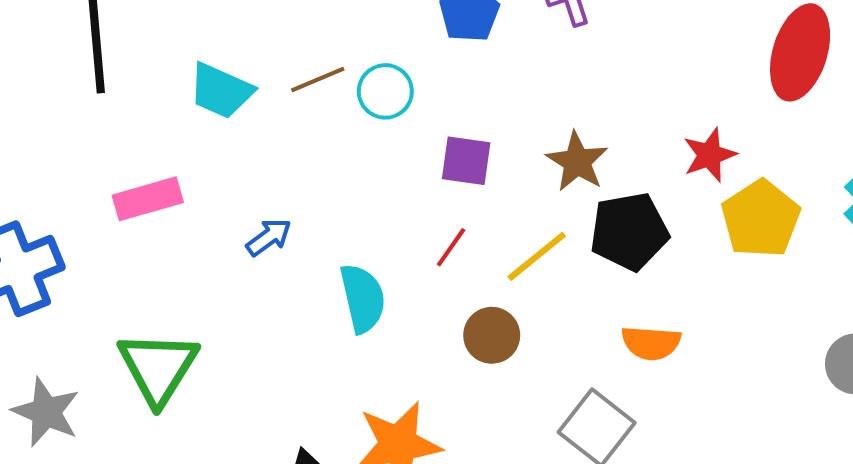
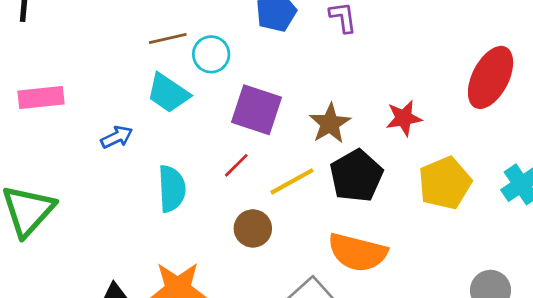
cyan trapezoid: (221, 91) -> (168, 93), moved
red star: (710, 155) -> (404, 118), moved
purple square: (466, 161) -> (256, 110), size x1.4
black pentagon: (629, 231) -> (356, 176), turned -30
orange semicircle: (651, 343) -> (357, 252), size x1.5

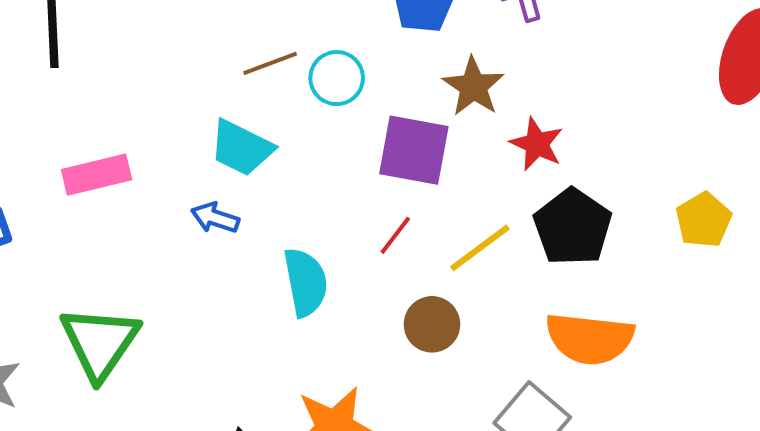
cyan trapezoid: (168, 93) -> (241, 148), moved
red star: (404, 118) -> (537, 144), moved, turned -30
brown star: (330, 123) -> (473, 87), moved
blue arrow: (117, 137) -> (215, 218), turned -128
yellow pentagon: (445, 183) -> (704, 220), size x0.7

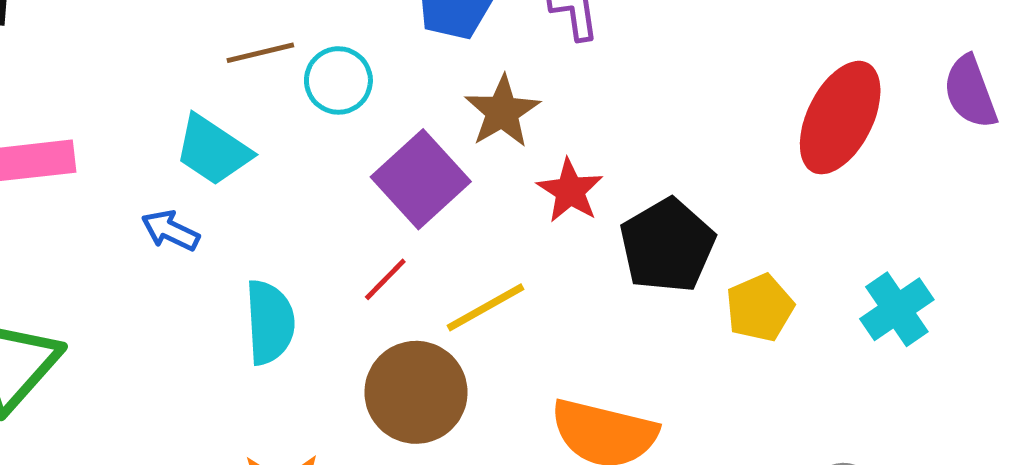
purple square: (414, 150) -> (421, 179), turned 30
black pentagon: (573, 227) -> (667, 246), moved
brown circle: (432, 324) -> (416, 392), size x1.5

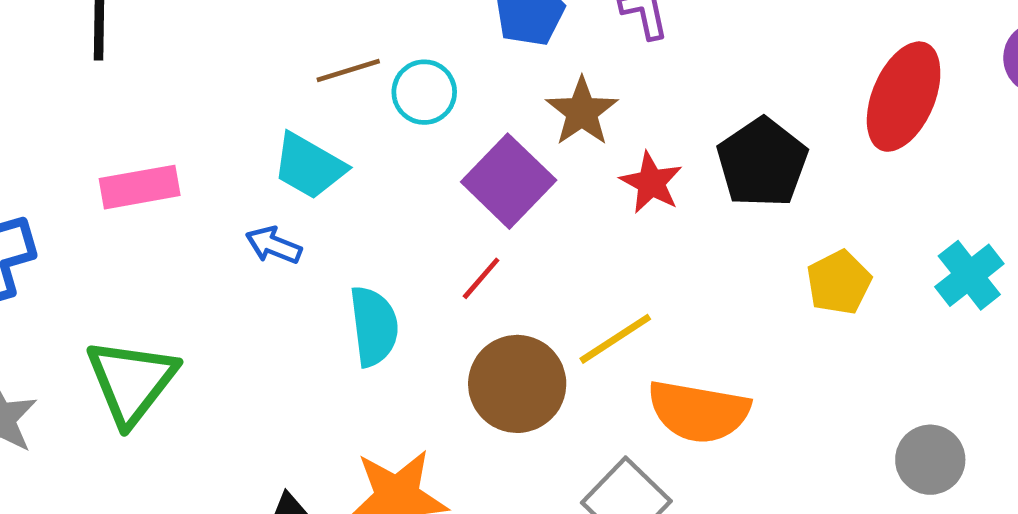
black pentagon: (667, 246) -> (762, 163), moved
yellow line: (485, 307) -> (615, 339), moved

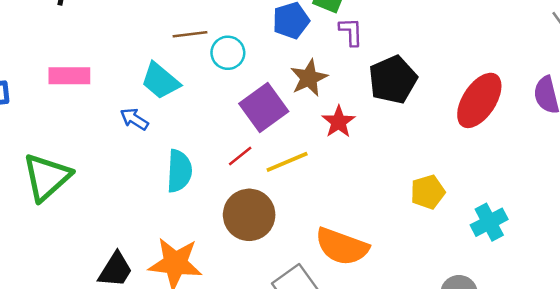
black pentagon: (762, 163) -> (393, 80), moved
cyan cross: (969, 275) -> (489, 222), moved
yellow line: (615, 339) -> (287, 162), moved

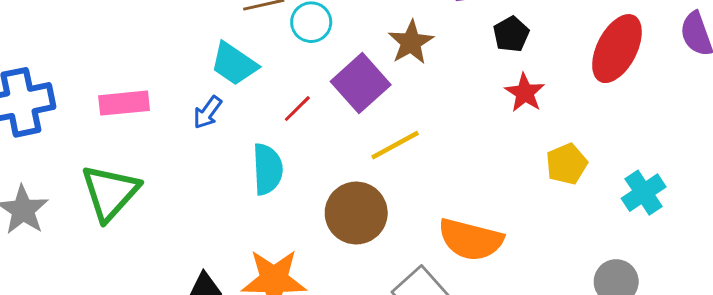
pink rectangle: (69, 76) -> (124, 103), moved
black pentagon: (393, 80) -> (511, 34), size x0.6
blue arrow: (134, 119) -> (208, 112), turned -80
red star: (339, 122) -> (525, 93), moved
red line: (240, 156) -> (297, 109), moved

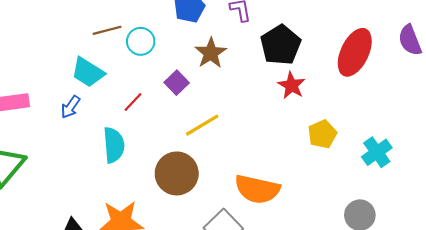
black pentagon: (511, 34) -> (281, 45), size x1.6
purple square: (361, 83) -> (177, 83), size x0.6

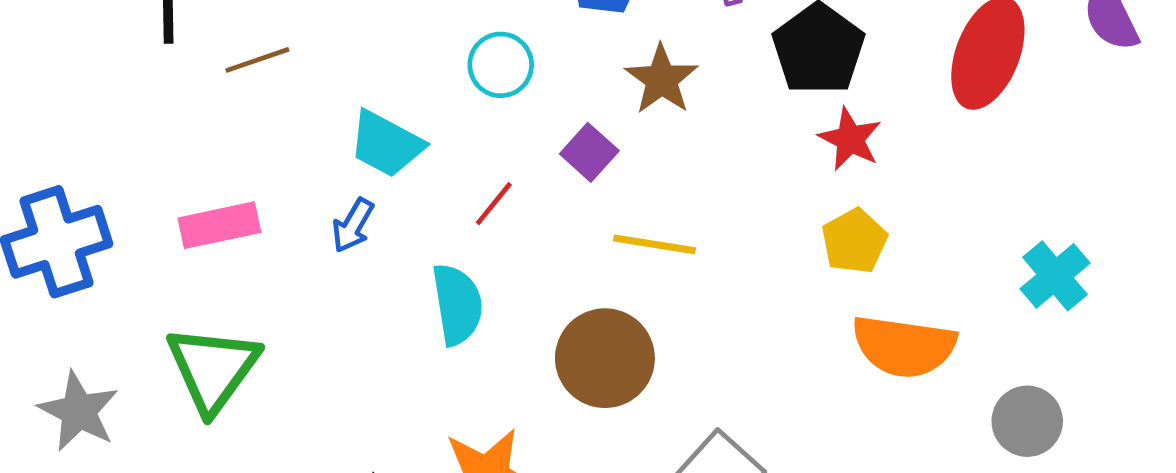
brown line: (107, 30) -> (257, 60), moved
yellow line: (202, 125) -> (655, 244), turned 44
yellow pentagon: (322, 134) -> (854, 241), moved
orange semicircle: (257, 189) -> (904, 346), moved

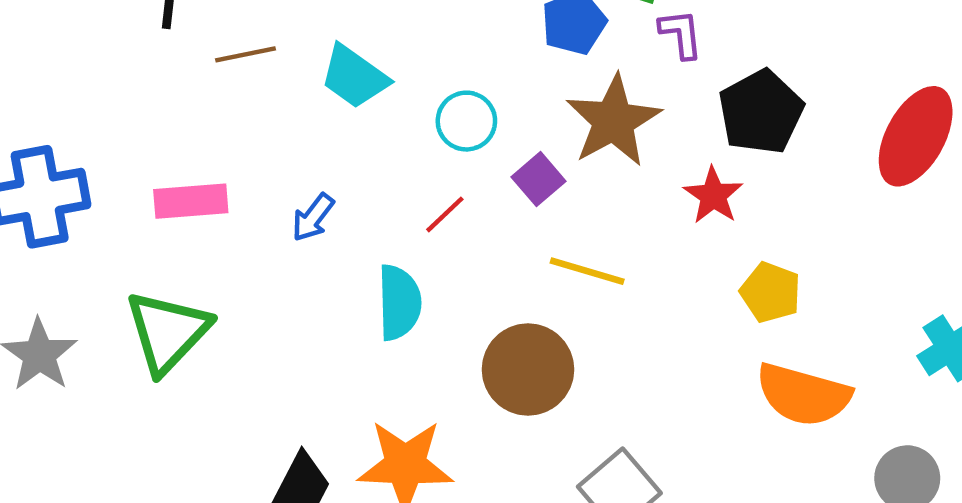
cyan circle: (501, 65) -> (466, 121), moved
brown star: (662, 79) -> (613, 121), size x1.4
red star: (850, 139) -> (713, 195), moved
cyan trapezoid: (386, 144) -> (354, 77), moved
yellow pentagon: (854, 241) -> (771, 292), turned -30

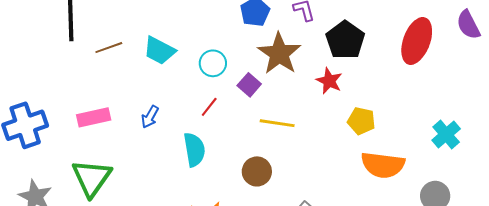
brown circle: (528, 370) -> (257, 171), size x0.7

